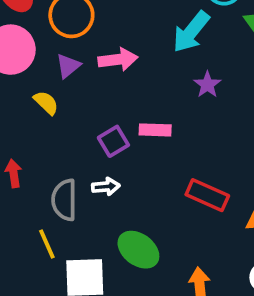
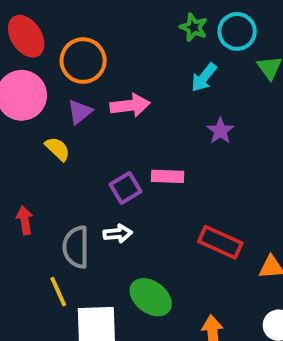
cyan arrow: (191, 32) -> (204, 77), size x0.7

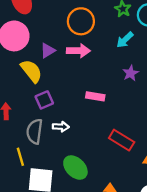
orange circle: (83, 61) -> (81, 21), moved
yellow semicircle: (58, 149) -> (31, 71), size x1.5
purple square: (126, 188) -> (44, 100), moved

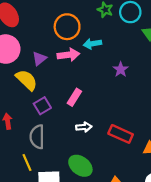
cyan arrow: (125, 40) -> (92, 44), moved, turned 42
pink rectangle: (95, 96) -> (74, 97), moved, turned -60
white arrow: (61, 127) -> (84, 127), moved

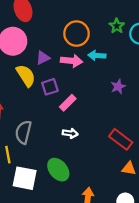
purple square: (42, 106) -> (50, 87), moved
red rectangle: (121, 134) -> (121, 139), moved

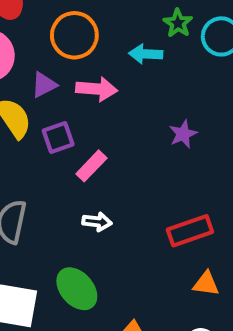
orange circle: (77, 34) -> (74, 35), moved
cyan arrow: (97, 55) -> (146, 54), moved
red rectangle: (121, 139) -> (190, 231), turned -55

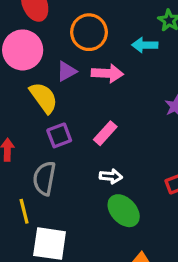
purple square: (58, 137) -> (59, 135), moved
green ellipse: (77, 289) -> (124, 211), moved

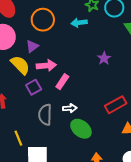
pink arrow: (107, 73) -> (46, 66), moved
gray semicircle: (44, 178) -> (45, 115), moved

